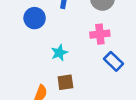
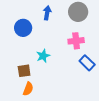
brown square: (65, 82) -> (24, 71), moved

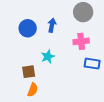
blue arrow: (47, 13) -> (52, 25), moved
blue rectangle: (87, 63) -> (92, 64), turned -35

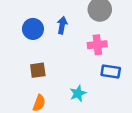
cyan star: (48, 57) -> (78, 93), moved
brown square: (29, 72) -> (38, 70), moved

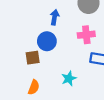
blue circle: (33, 29) -> (47, 41), moved

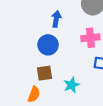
brown square: (33, 58) -> (44, 73), moved

